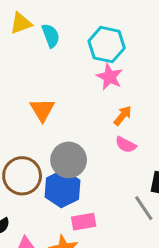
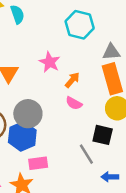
cyan hexagon: (107, 45) -> (80, 25), moved
pink star: (110, 77) -> (50, 62), moved

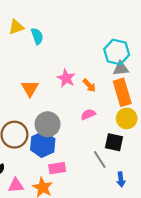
cyan hexagon: (80, 25) -> (117, 52), moved
orange arrow: (72, 80) -> (89, 85), moved, turned 96
pink semicircle: (74, 103) -> (88, 114), turned 128
blue arrow: (110, 177) -> (121, 179), turned -96

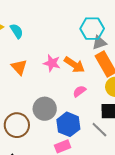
orange arrow: (89, 85) -> (74, 65), size x1.5
orange triangle: (30, 88) -> (19, 67), moved
blue hexagon: (43, 144) -> (68, 124), moved

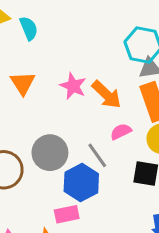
pink semicircle: (79, 91) -> (121, 132), moved
gray line: (99, 130) -> (97, 155), moved

